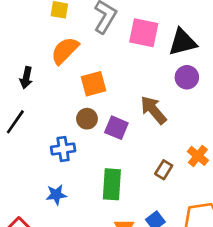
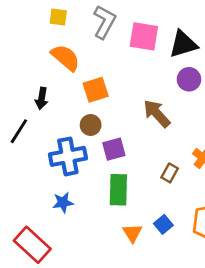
orange semicircle: (65, 50) -> (66, 58), turned 88
black arrow: (26, 78) -> (42, 98), moved
purple square: (116, 128) -> (114, 149), moved, turned -35
blue cross: (63, 149) -> (68, 156), size x1.5

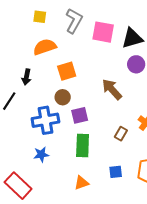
orange semicircle: (66, 58) -> (45, 47), turned -60
blue square: (163, 224) -> (116, 172), turned 32
orange triangle: (132, 233) -> (81, 183), moved, turned 42

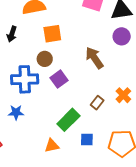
purple square: (80, 115) -> (59, 79), turned -30
green rectangle: (83, 146) -> (68, 120), moved, turned 35

